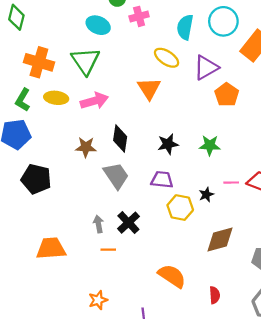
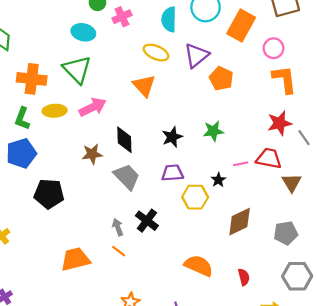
orange line: (108, 250) -> (119, 251), moved, turned 48

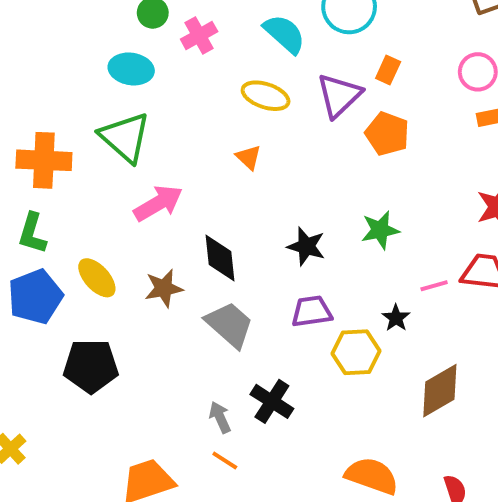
cyan semicircle: (169, 19) -> (284, 34), turned 135
orange rectangle: (241, 25) -> (388, 70), moved, size x0.5
orange triangle: (144, 86) -> (249, 157), size x0.6
yellow ellipse: (55, 111) -> (97, 278), moved, turned 55
black star: (172, 137) -> (306, 246), turned -30

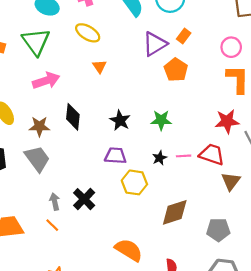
yellow ellipse: (266, 96) -> (88, 33), moved
black star: (396, 318) -> (160, 158), moved
gray trapezoid: (229, 325) -> (37, 159), moved

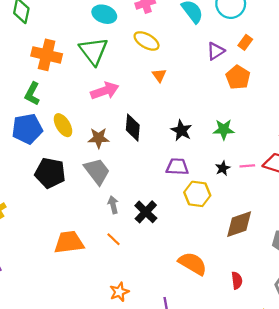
purple triangle: (155, 44) -> (216, 51), size x0.7
gray arrow: (55, 202) -> (113, 205), moved

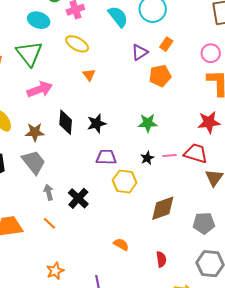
orange pentagon: (238, 77) -> (160, 76), turned 30
black star: (181, 130) -> (97, 123), moved, turned 30
orange semicircle: (193, 264) -> (121, 244), size x0.6

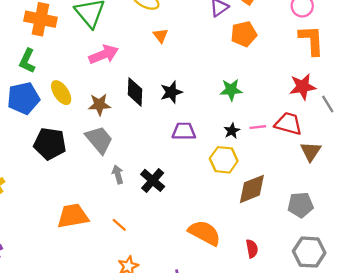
yellow hexagon: (125, 182) -> (224, 160), moved
orange line: (49, 223) -> (119, 225), moved
orange semicircle: (121, 244) -> (205, 233), size x1.8

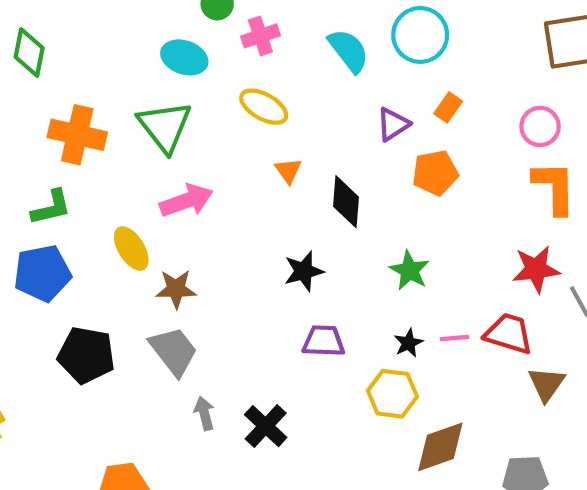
green L-shape: (27, 61) -> (51, 208), turned -130
green star: (231, 90) -> (410, 271), turned 30
black diamond: (135, 92) -> (346, 202), moved
yellow ellipse: (61, 93) -> (131, 248), moved

